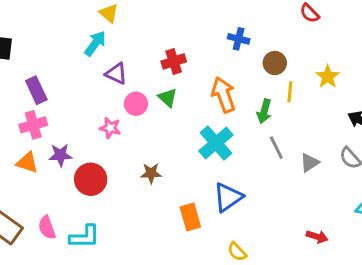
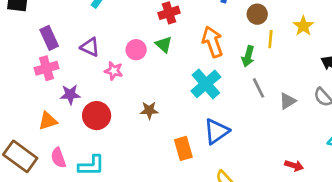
purple triangle: (116, 74) -> (90, 47), moved
orange triangle: (27, 163) -> (48, 121), moved, turned -36

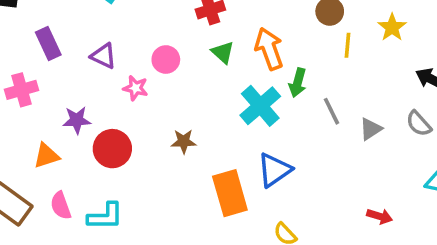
green triangle: (164, 44) -> (223, 52), moved
green arrow: (248, 56) -> (298, 83), moved
pink cross: (47, 68) -> (22, 90), moved
orange rectangle: (183, 148) -> (230, 193), size x1.4

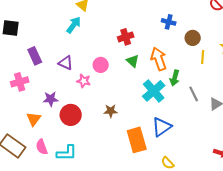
orange triangle: (46, 156) -> (34, 119), turned -35

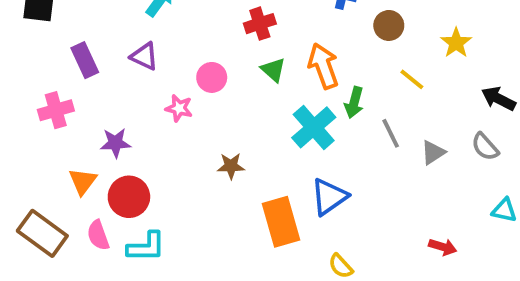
yellow line: (203, 57) -> (412, 79), moved, turned -56
purple triangle: (66, 63) -> (144, 56), moved
red circle: (71, 115) -> (129, 197), moved

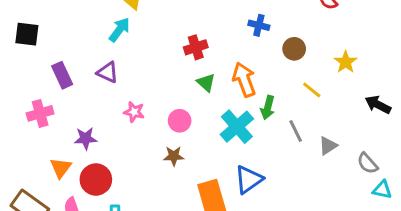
pink circle: (212, 77) -> (180, 121), moved
gray semicircle: (485, 147) -> (368, 163), moved

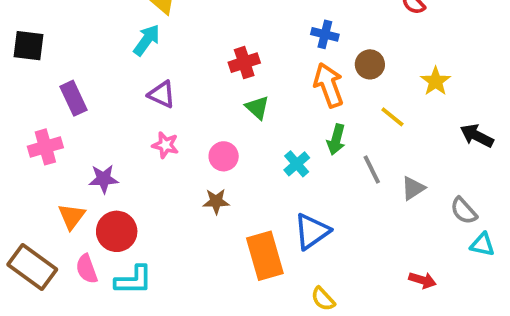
purple triangle: (108, 72) -> (162, 94), moved
orange arrow: (244, 80) -> (329, 85), moved
cyan cross: (237, 127) -> (297, 164), size x0.6

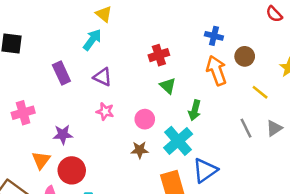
purple rectangle: (74, 98) -> (61, 73), moved
green arrow: (336, 139) -> (195, 110), moved
cyan cross: (297, 164) -> (178, 141), moved, size x1.6
gray triangle: (413, 188) -> (274, 128), moved

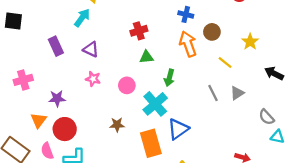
green triangle: (168, 86) -> (146, 57), turned -48
brown star: (140, 150) -> (117, 125), moved

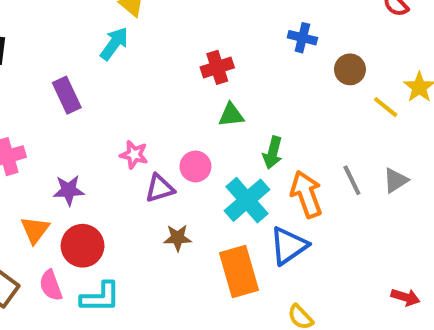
orange arrow: (188, 44) -> (306, 194), moved
purple triangle: (91, 49) -> (160, 188), moved, turned -42
yellow line: (225, 62) -> (386, 107), moved

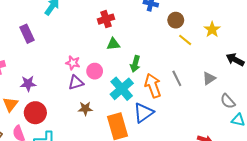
yellow line: (386, 107) -> (185, 40), moved
pink star: (134, 155) -> (73, 63), moved
gray triangle: (396, 180) -> (209, 78), moved

